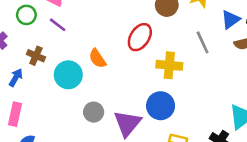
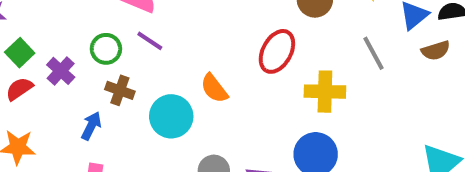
green circle: (26, 15) -> (106, 49), moved

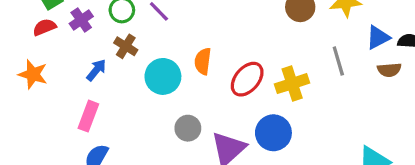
red ellipse: (277, 51) -> (247, 79), moved
orange semicircle: (214, 88) -> (203, 61), turned 32
yellow cross: (325, 92) -> (292, 84), turned -32

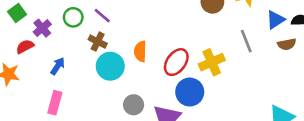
red semicircle: (44, 27) -> (25, 46), moved
brown cross: (126, 46) -> (98, 42), moved
blue circle: (273, 133) -> (190, 92), moved

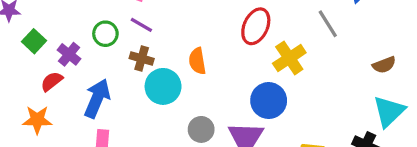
brown semicircle: (287, 44) -> (384, 65), moved
red ellipse: (176, 62) -> (256, 26), moved
blue arrow: (58, 66) -> (97, 98), size x1.6

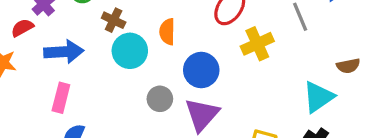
blue arrow: (97, 98) -> (64, 52), turned 54
blue circle: (269, 101) -> (201, 70), moved
cyan triangle: (389, 111) -> (318, 97), moved

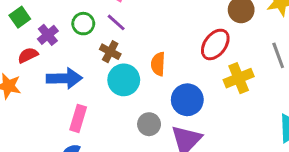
pink rectangle: (61, 98) -> (78, 118), moved

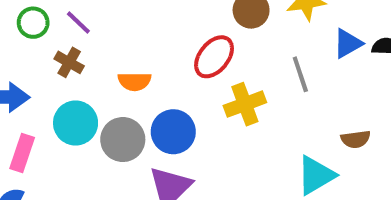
orange semicircle: (158, 64) -> (135, 81), turned -95
cyan circle: (124, 80) -> (76, 123), moved
gray circle: (149, 124) -> (123, 140), moved, size x1.4

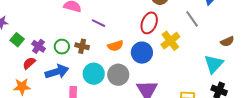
purple line: (78, 22) -> (99, 23), moved
green circle: (33, 23) -> (62, 47), moved
blue circle: (173, 132) -> (142, 53), moved

